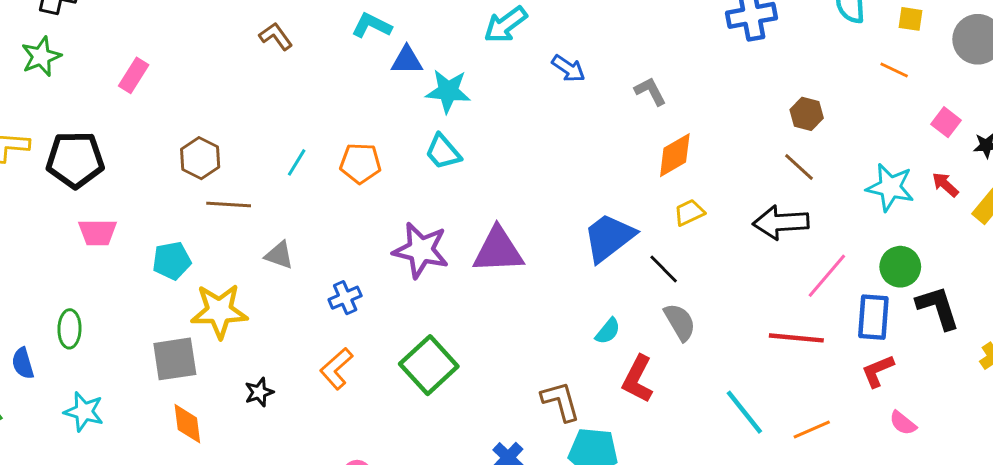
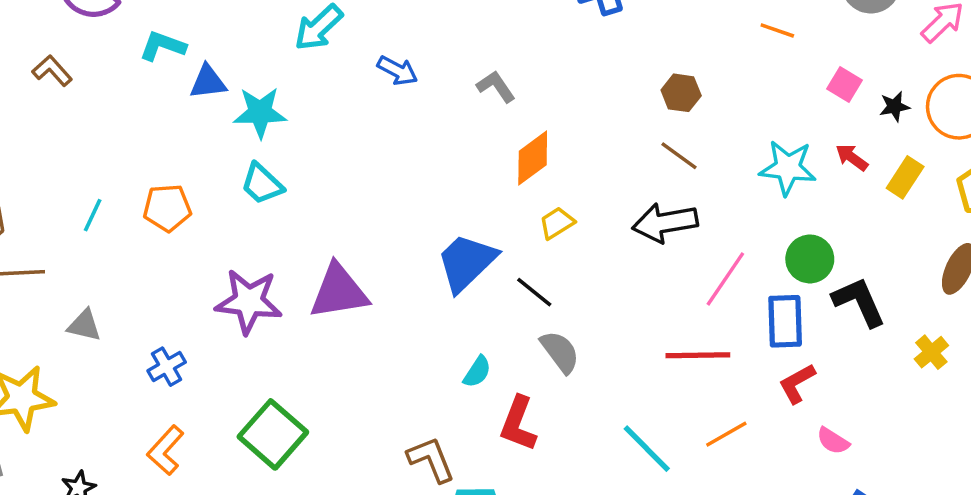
orange line: (812, 430) -> (726, 434), moved

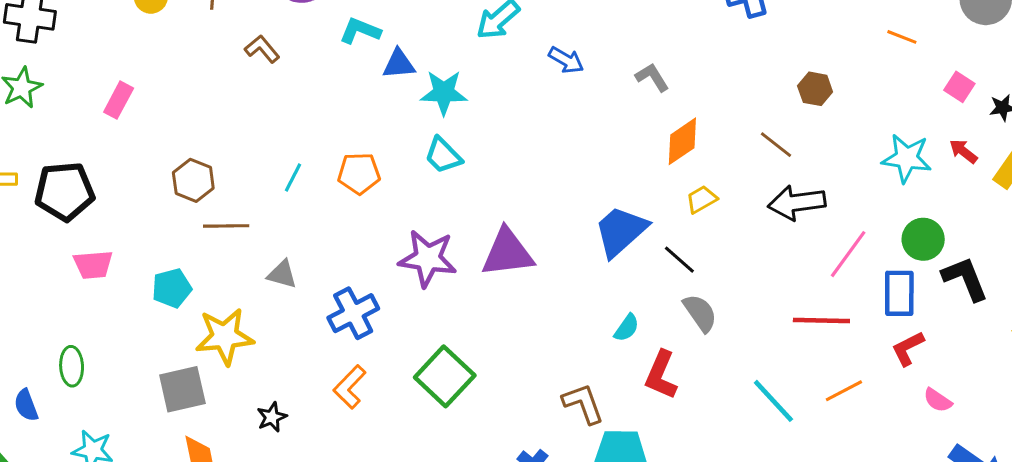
brown line: (679, 156) -> (776, 145), moved
blue cross: (167, 367) -> (353, 313), size x1.5

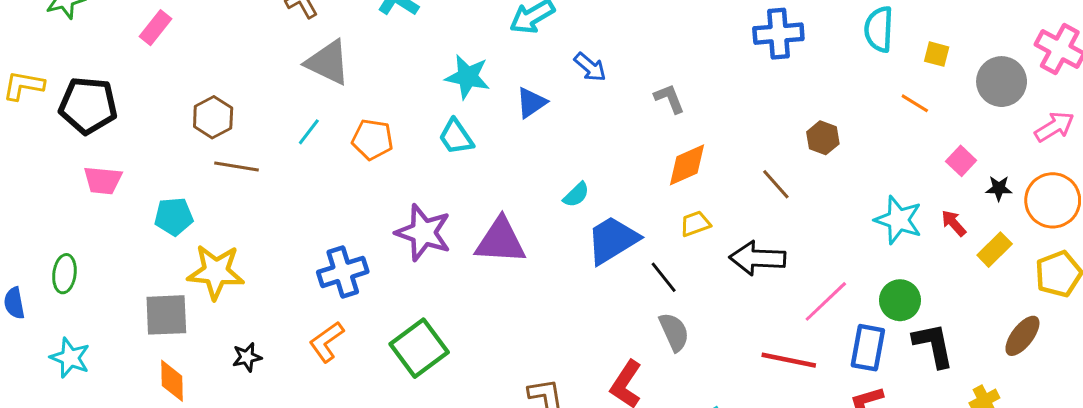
blue triangle: (399, 64) -> (531, 103), moved, turned -40
black arrow: (797, 203) -> (757, 258), moved
gray triangle: (282, 274) -> (328, 62), moved, size x1.6
cyan semicircle: (627, 328) -> (576, 195), moved

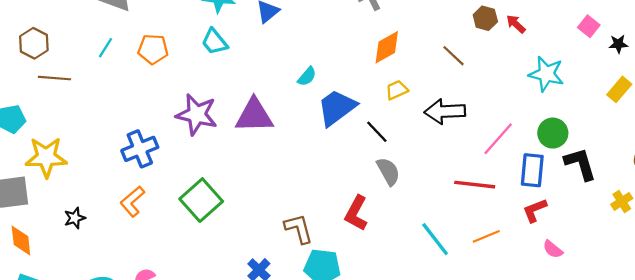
red arrow: (954, 223) -> (516, 24), moved

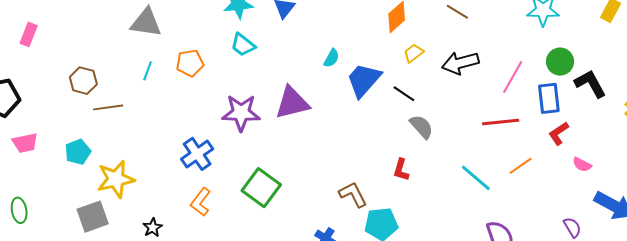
red L-shape: (356, 213) -> (401, 170), size x0.7

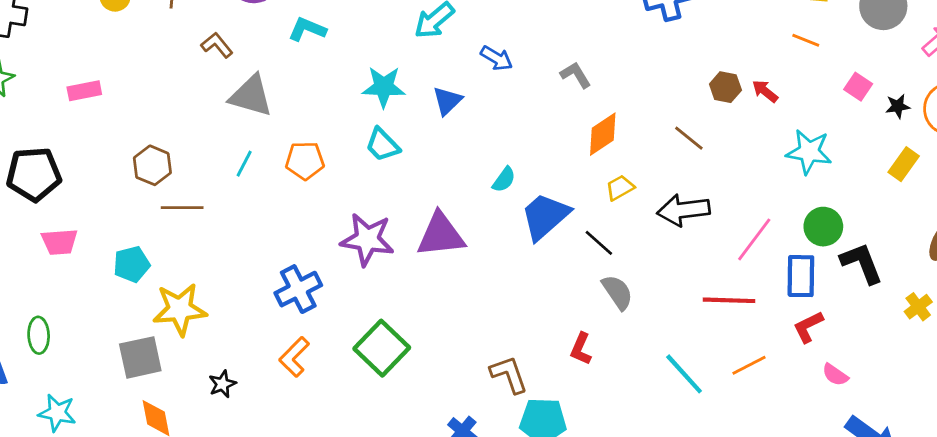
pink rectangle: (29, 34) -> (84, 91), turned 50

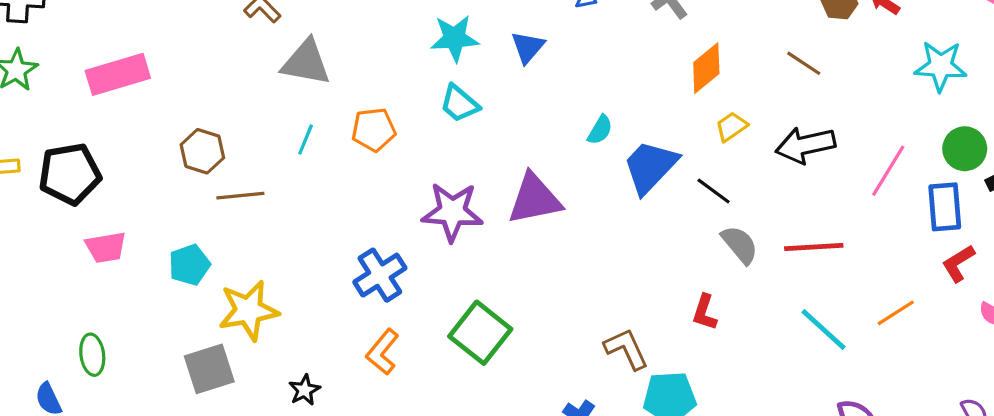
pink rectangle: (84, 91) -> (118, 74), size x1.6
red line: (729, 300) -> (814, 247), moved

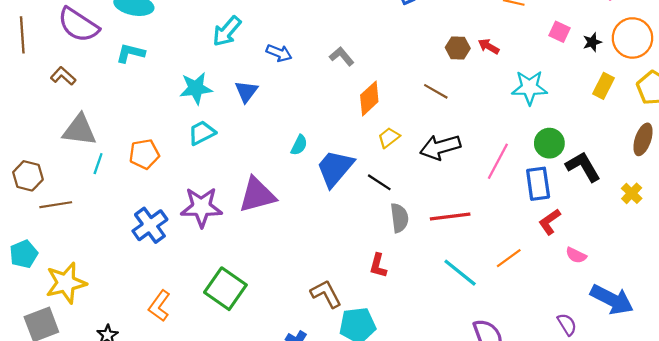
gray triangle: (306, 62) -> (79, 130), moved
cyan trapezoid: (459, 104) -> (202, 133), turned 116
gray semicircle: (740, 245) -> (399, 218), turned 36
blue cross: (380, 275) -> (150, 225), moved

